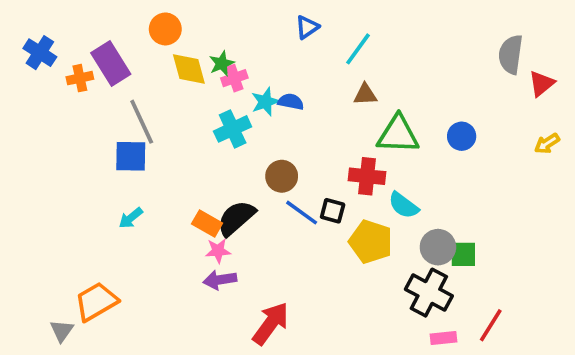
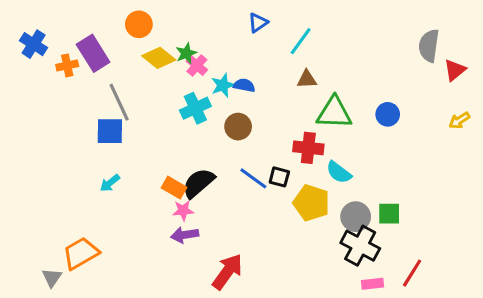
yellow diamond: (189, 69) -> (159, 58), turned -36
pink cross: (234, 78) -> (197, 65), turned -30
brown circle: (282, 176) -> (238, 127), moved
gray circle: (438, 247) -> (356, 217), moved

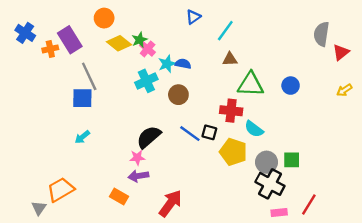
orange rectangle: (174, 188) -> (119, 196), moved

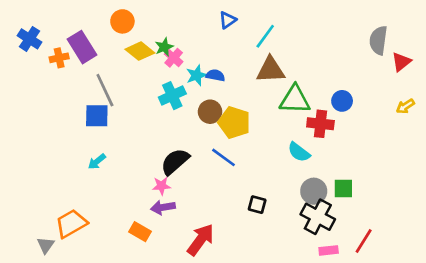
brown triangle: (230, 59) -> (271, 70), size x1.6
red cross: (231, 111) -> (320, 124), moved
black square: (209, 132) -> (257, 205), moved
yellow pentagon: (233, 152) -> (234, 122), moved

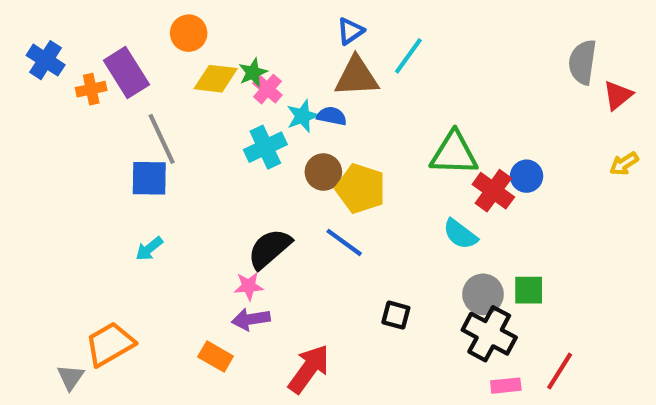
yellow diamond: (140, 51) -> (216, 79), turned -32
brown triangle: (271, 70) -> (357, 77), moved
blue circle: (342, 101) -> (527, 176), moved
red cross: (320, 124) -> (493, 191), turned 30

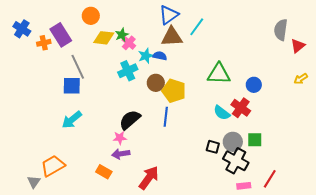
blue triangle: (350, 31) -> (169, 15), size x1.5
red cross: (493, 191) -> (241, 108), moved
blue line: (344, 242) -> (166, 117), turned 60
cyan arrow: (149, 249) -> (72, 120), size x1.5
black square: (396, 315) -> (213, 147), moved

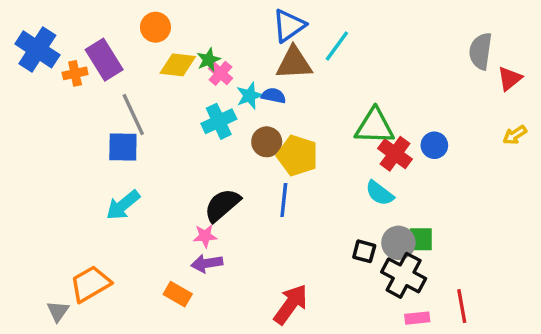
blue cross: (22, 29) -> (37, 49), size x1.4
red cross: (241, 108) -> (395, 154), moved
green square: (255, 140) -> (421, 239), moved
red arrow: (149, 178) -> (291, 304), moved
red line: (270, 179) -> (462, 306), turned -42

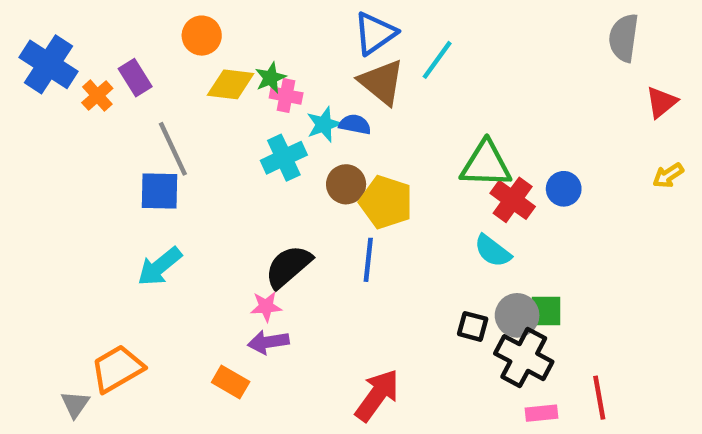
gray semicircle: (481, 51) -> (624, 38), moved
purple rectangle: (104, 60) -> (135, 78), size x0.7
brown triangle: (294, 63) -> (382, 82), turned 42
orange cross: (75, 73) -> (97, 95), turned -30
pink cross: (220, 73) -> (286, 95), turned -30

